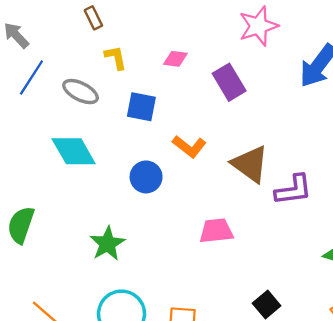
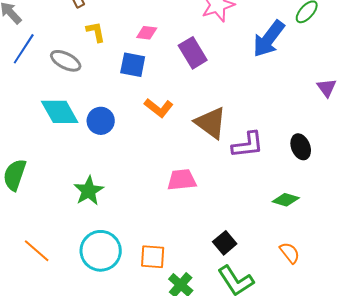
blue square: (141, 107) -> (133, 65), moved
blue circle: (146, 177) -> (101, 121), moved

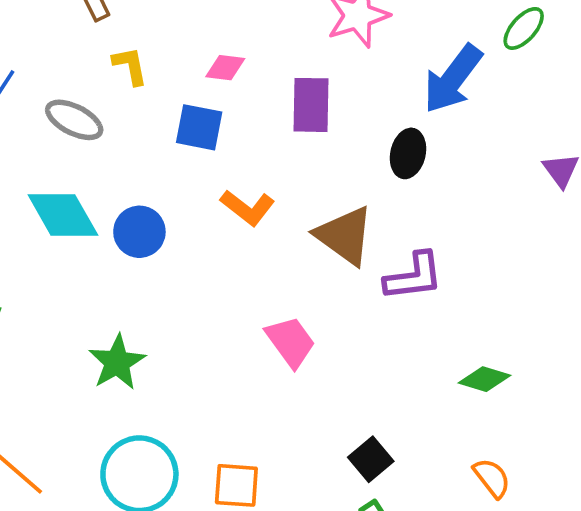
purple rectangle: (193, 53) -> (311, 105), turned 32
black ellipse: (301, 147) -> (408, 153), moved, turned 35
pink trapezoid: (182, 180) -> (290, 342), turned 60

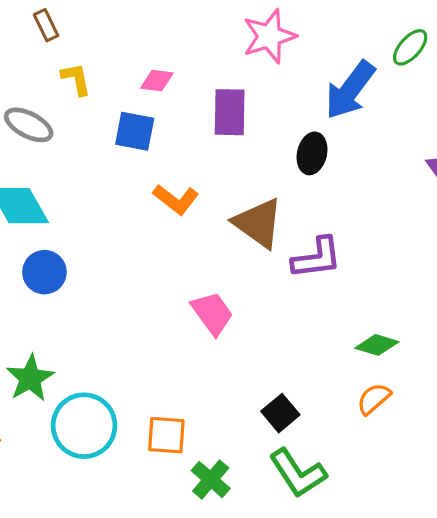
blue circle: (139, 232) -> (44, 272), moved
green star: (117, 362) -> (30, 378), moved
orange semicircle: (492, 478) -> (374, 399), moved, turned -93

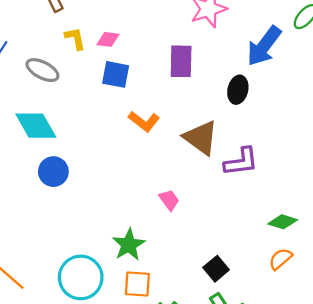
pink diamond: (157, 81) -> (108, 39), moved
pink trapezoid: (212, 313) -> (169, 200), size x0.7
green star: (30, 378) -> (129, 245), moved

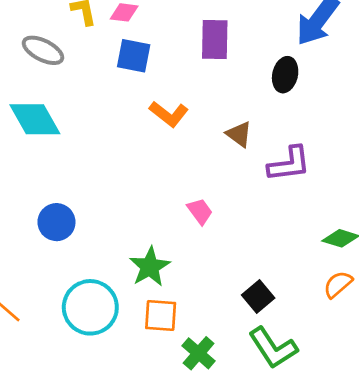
brown triangle: (201, 138) -> (239, 134), size x0.6
blue circle: (53, 172) -> (56, 222), moved

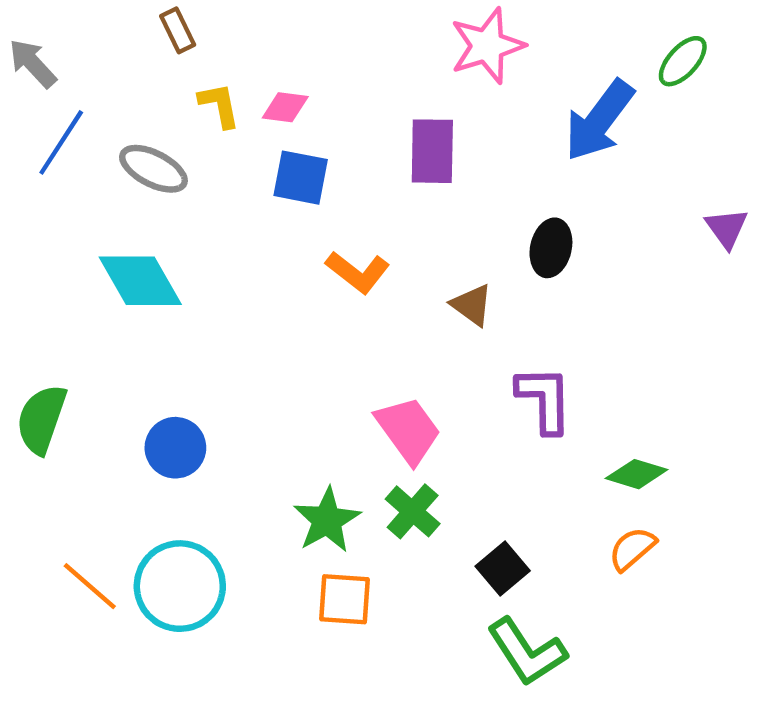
black ellipse: (285, 75) -> (551, 248), moved
purple L-shape: (289, 164) -> (544, 399), moved, turned -84
pink trapezoid: (200, 211) -> (408, 430), size x1.6
cyan circle: (90, 307) -> (180, 586), moved
green cross: (199, 353) -> (413, 511), moved

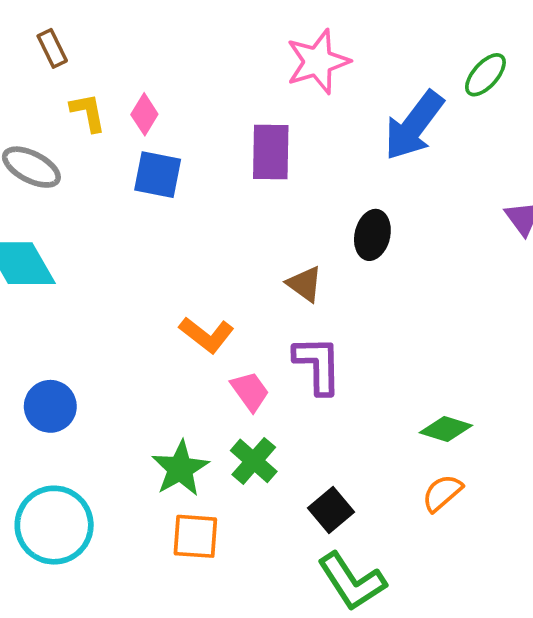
pink diamond: (285, 107) -> (144, 114), turned -66
orange L-shape: (358, 272) -> (207, 335), moved
purple L-shape: (544, 399) -> (318, 365), moved
pink trapezoid: (408, 430) -> (250, 391), size x0.7

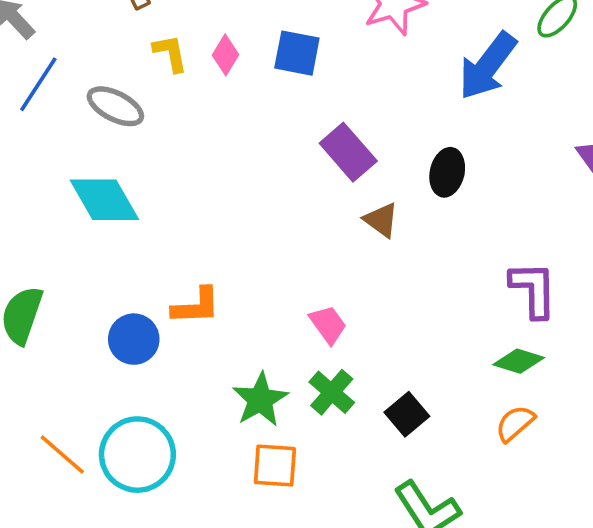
purple rectangle: (271, 152) -> (348, 152), moved, turned -42
blue square: (158, 175) -> (297, 53), moved
orange L-shape: (207, 335) -> (196, 306), moved, turned -40
purple L-shape: (318, 365) -> (533, 290), moved
black square: (331, 510) -> (407, 414), moved

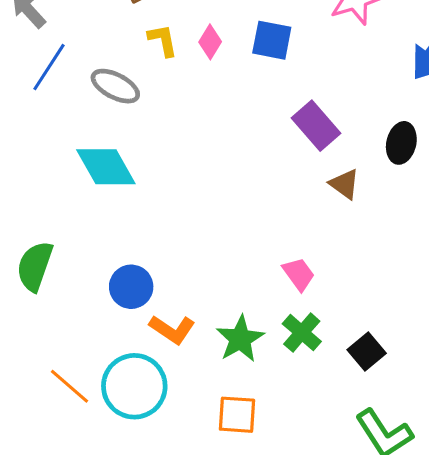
orange L-shape: (196, 306) -> (172, 329), moved, turned 36
orange square: (275, 466) -> (237, 415), moved

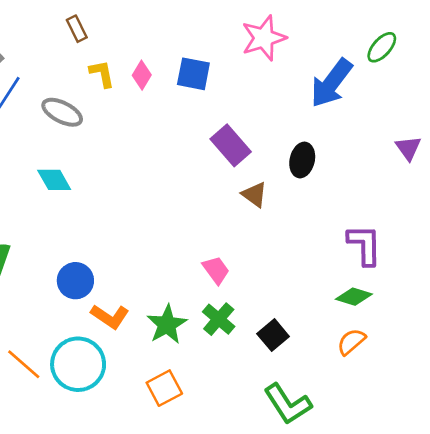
cyan diamond: (106, 167) -> (54, 180), size x0.7
orange square: (237, 415) -> (164, 388), turned -32

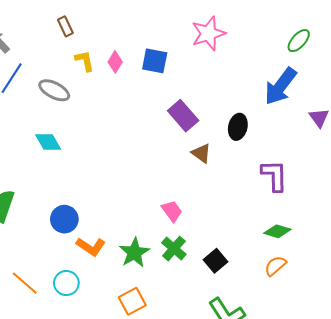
blue arrow: (331, 83) -> (280, 86), moved
purple L-shape: (365, 245) -> (274, 176), moved
cyan circle: (78, 364) -> (66, 283), size x0.6

